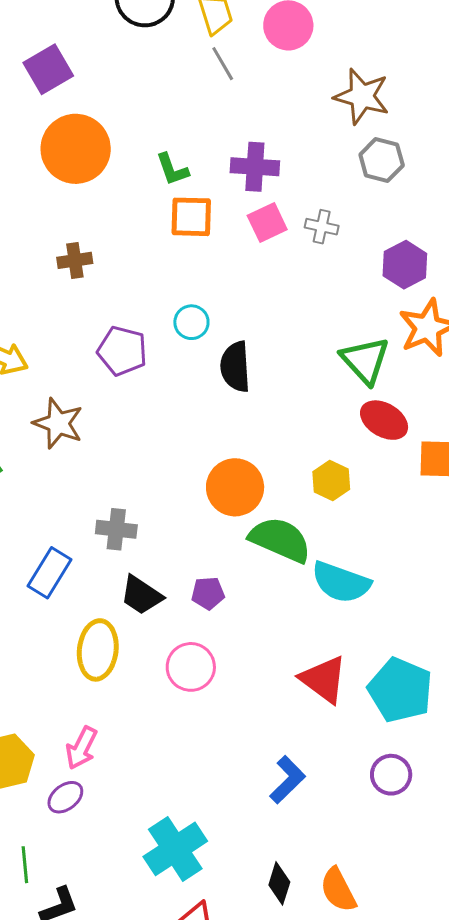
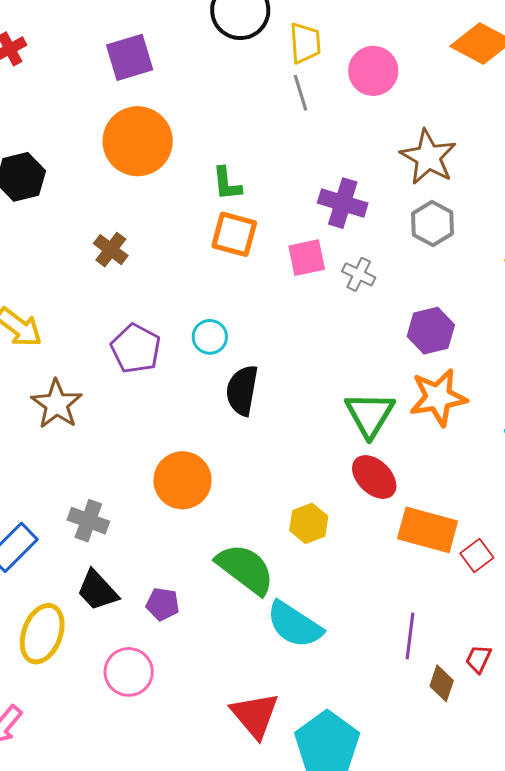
purple cross: (255, 167) -> (343, 203), moved
brown cross: (75, 260) -> (111, 250), turned 32
orange circle: (235, 487) -> (182, 480), moved

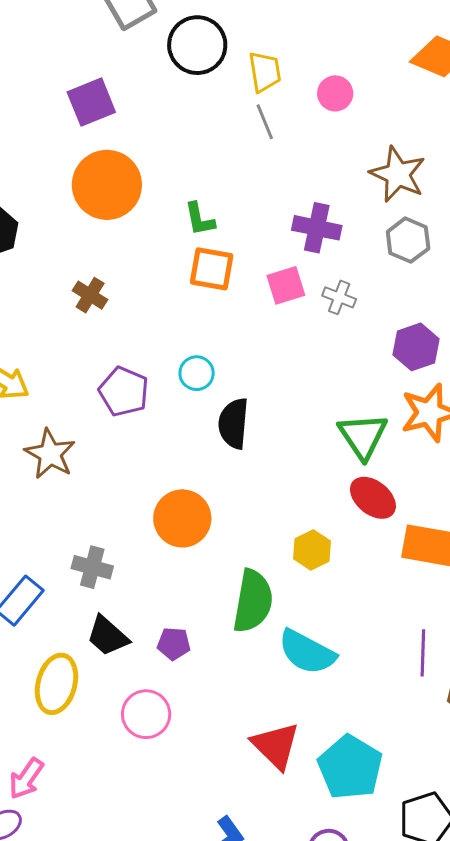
pink circle: (373, 71) -> (335, 93), size x0.7
green semicircle: (245, 569) -> (253, 601), turned 68

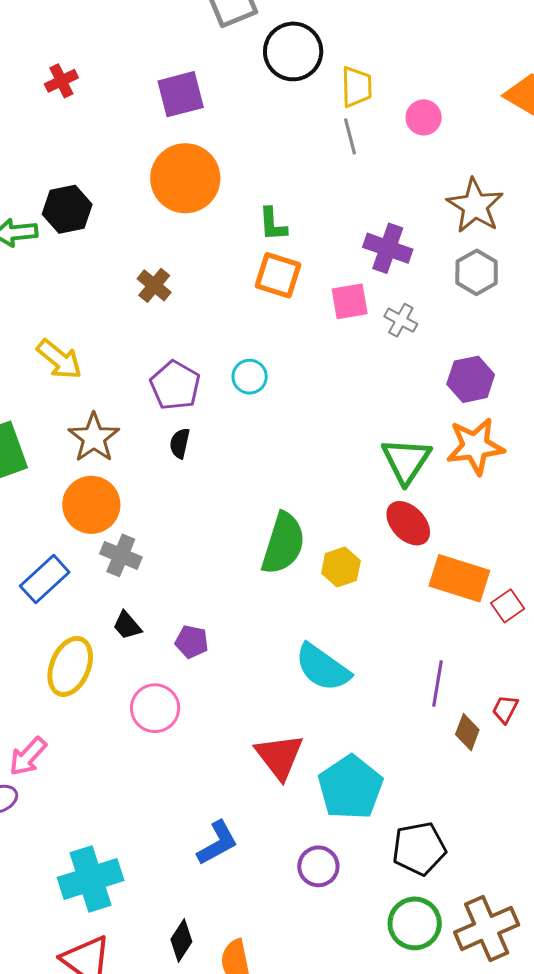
black semicircle: (234, 423) -> (180, 443), moved, size x0.6
orange circle: (182, 518) -> (91, 505), moved
green semicircle: (253, 601) -> (283, 543), moved
black trapezoid: (108, 636) -> (127, 626), size x0.7

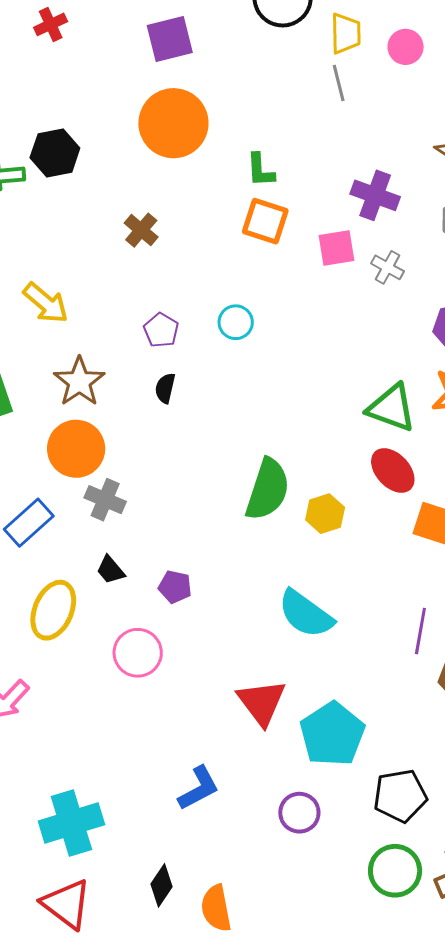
pink circle: (424, 117) -> (406, 47), moved
purple pentagon: (175, 385) -> (161, 330), size x0.7
green triangle: (406, 461) -> (391, 408), turned -44

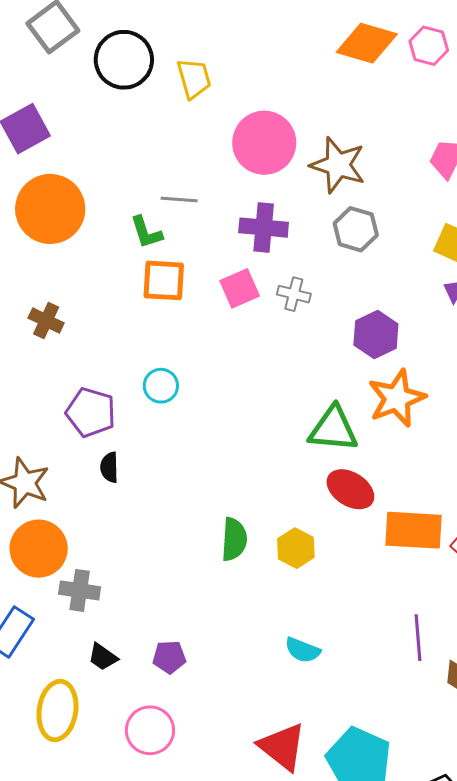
pink circle: (406, 47) -> (264, 143), moved, size x1.8
gray line: (339, 83) -> (179, 200), moved, turned -57
purple pentagon: (161, 330) -> (91, 412), size x1.4
green semicircle: (268, 489) -> (234, 539), size x0.7
cyan semicircle: (306, 614) -> (303, 650), size x0.6

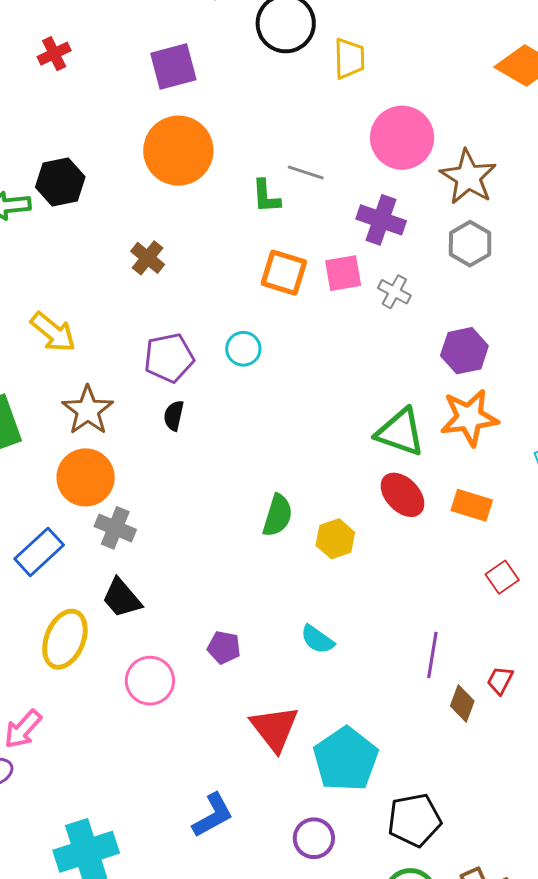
orange square: (164, 280) -> (284, 273), moved
purple pentagon: (91, 412) -> (169, 358), turned 30
orange rectangle: (414, 530) -> (472, 505), moved, size x0.7
black trapezoid: (103, 657) -> (122, 598), size x1.4
purple pentagon: (169, 657) -> (224, 647), moved

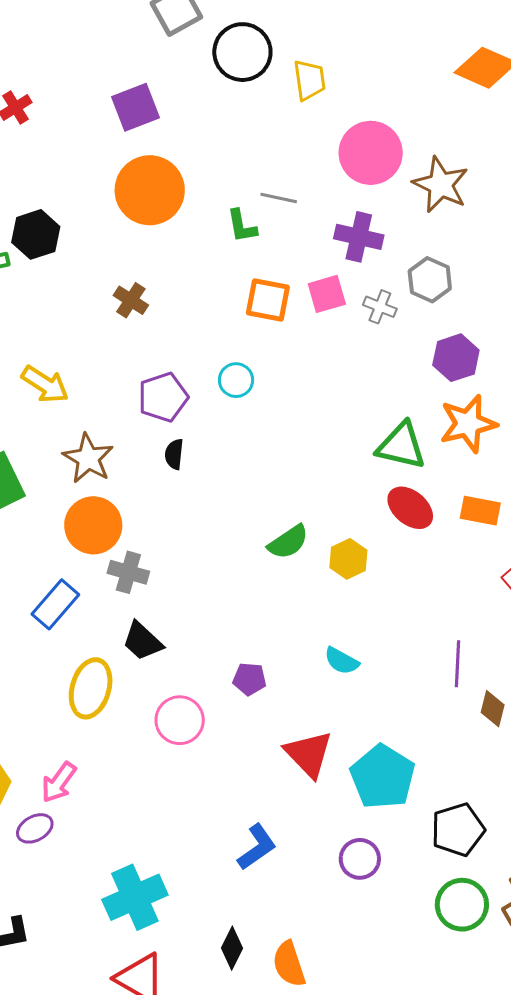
gray hexagon: (470, 244) -> (430, 280), moved
green semicircle: (278, 515) -> (288, 542), turned 45

